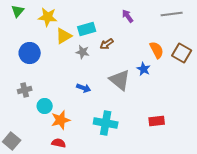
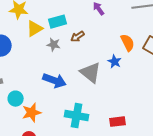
blue arrow: (84, 88) -> (55, 81), size x1.6
red rectangle: (157, 121) -> (118, 122), moved

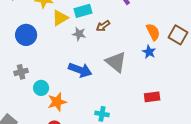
blue star: (115, 62) -> (149, 52), moved
cyan cross: (77, 116) -> (102, 114), moved, size x0.6
red rectangle: (118, 122) -> (152, 97), moved

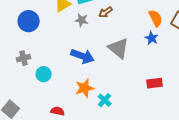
orange star: (57, 102) -> (85, 88), moved
cyan cross: (102, 114) -> (105, 100), turned 32

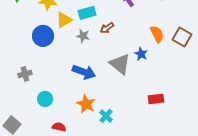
blue circle: (29, 21) -> (43, 36), moved
blue star: (152, 38) -> (141, 54), moved
cyan circle: (44, 74) -> (45, 99), moved
orange star: (85, 88) -> (86, 104), turned -30

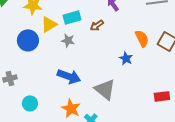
brown arrow: (107, 28) -> (97, 25), moved
gray triangle: (120, 64) -> (105, 89), moved
red rectangle: (156, 99) -> (162, 96), moved

